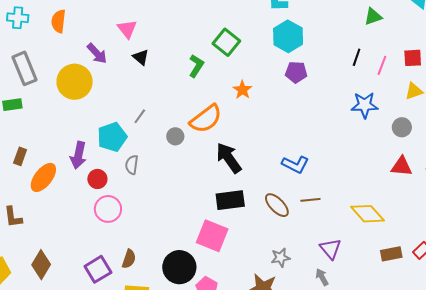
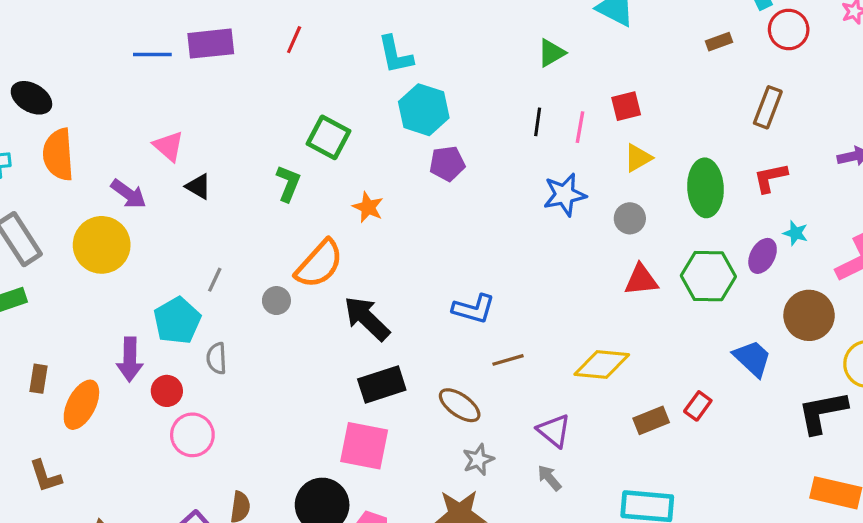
orange semicircle: (59, 21) -> (58, 155), size x1.4
brown ellipse: (277, 205) -> (460, 405), moved
yellow diamond: (367, 214) -> (602, 365), turned -32

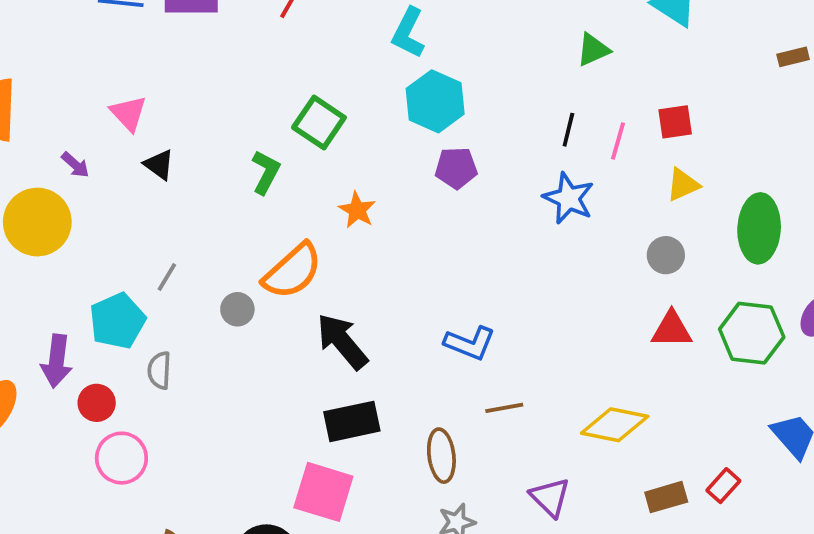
cyan L-shape: (395, 55) -> (408, 33), turned 33
purple arrow: (128, 194) -> (75, 165), size x0.7
blue star: (565, 195) -> (569, 198), moved, turned 30
brown ellipse: (460, 405) -> (441, 456), turned 42

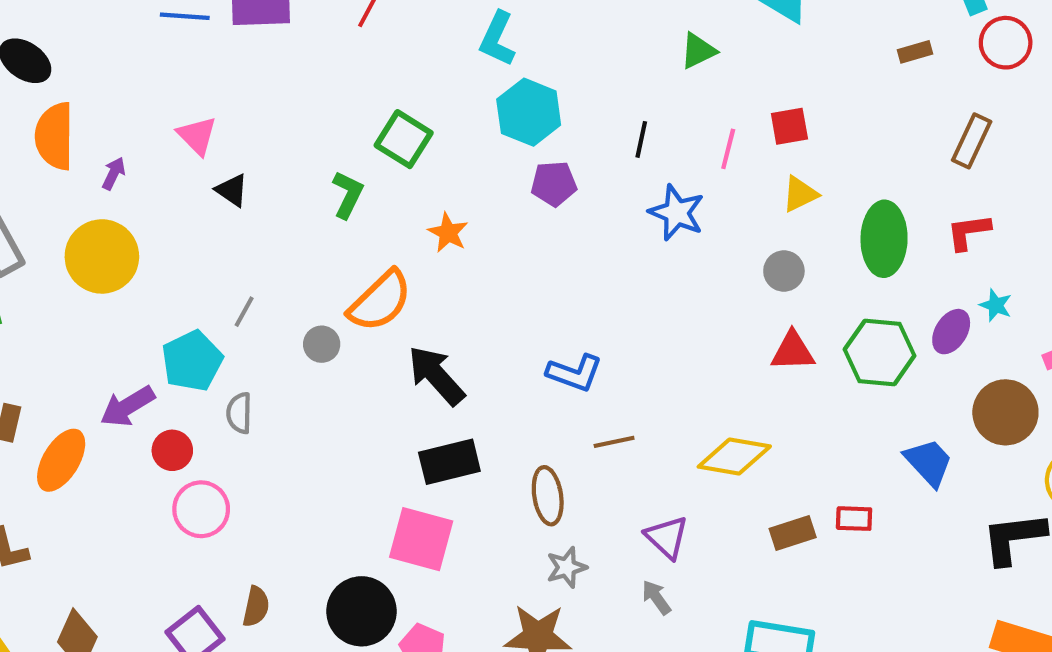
black line: (568, 130) -> (641, 139), moved
purple arrow: (75, 165) -> (114, 173), moved, turned -104
purple arrow: (57, 361) -> (128, 406), turned 54
red rectangle: (723, 486) -> (854, 519), turned 52

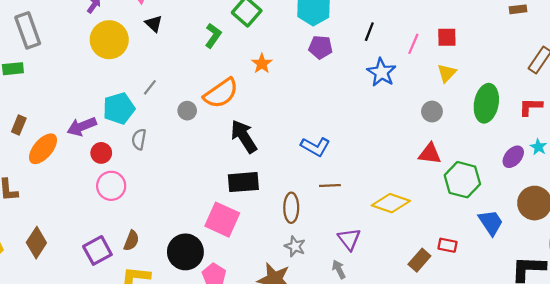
yellow triangle: (800, 194) -> (447, 73), turned -30
yellow circle: (102, 256) -> (109, 40), moved
green hexagon: (880, 353) -> (462, 180), moved
brown rectangle: (793, 533) -> (419, 260), moved, turned -40
gray star: (567, 567) -> (295, 246), turned 30

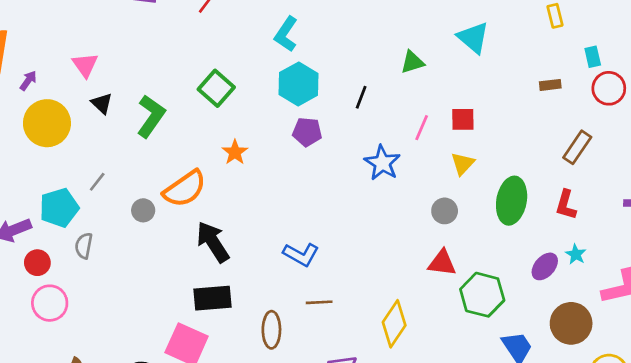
black line: (369, 32) -> (361, 97), moved
green L-shape: (213, 36) -> (151, 116), moved, size x1.4
red L-shape: (531, 107) -> (566, 205), turned -75
yellow diamond: (391, 203) -> (394, 324), turned -75

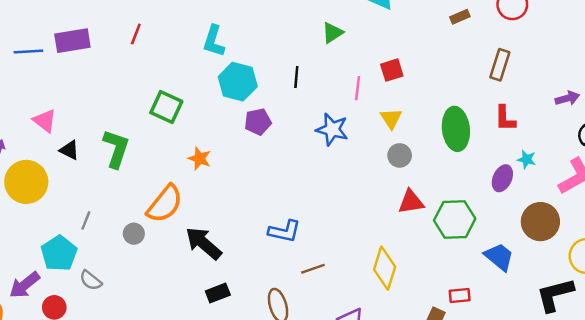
yellow triangle: (463, 164) -> (391, 118), moved
gray semicircle: (84, 246) -> (91, 280), turned -45
black rectangle: (212, 298) -> (218, 293), size x0.7

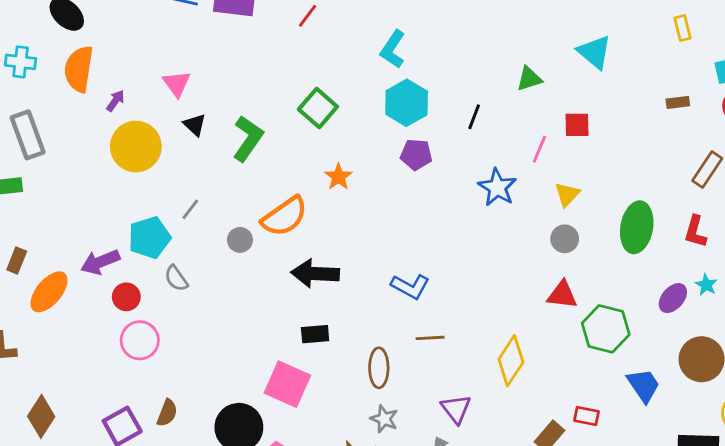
red square: (392, 70) -> (577, 125), moved
black arrow: (203, 243) -> (315, 274), turned -54

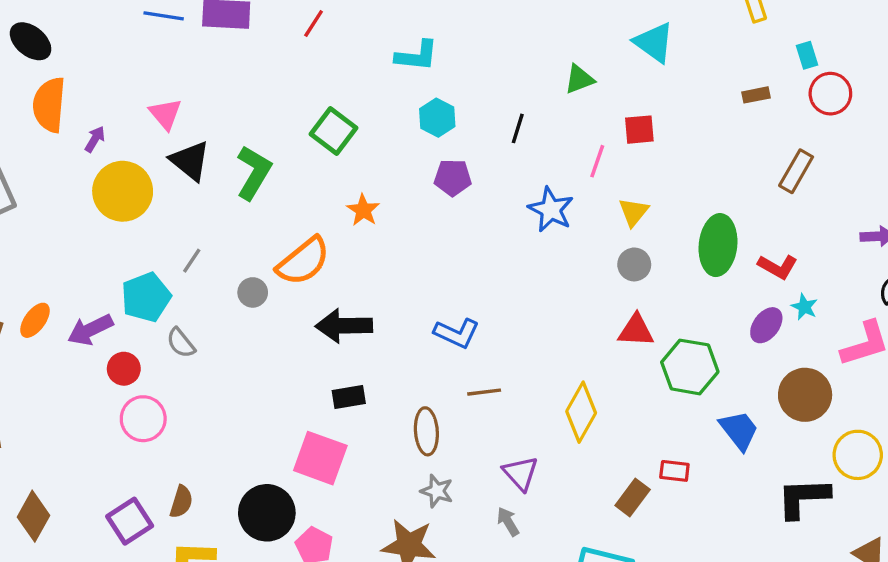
cyan L-shape: (393, 49) -> (417, 56), turned -114
cyan hexagon: (407, 103) -> (437, 118), size x0.7
black triangle: (195, 125) -> (190, 161), size x1.5
red L-shape: (695, 232) -> (778, 267), moved, turned -72
orange ellipse: (49, 292) -> (35, 320), moved, size x0.7

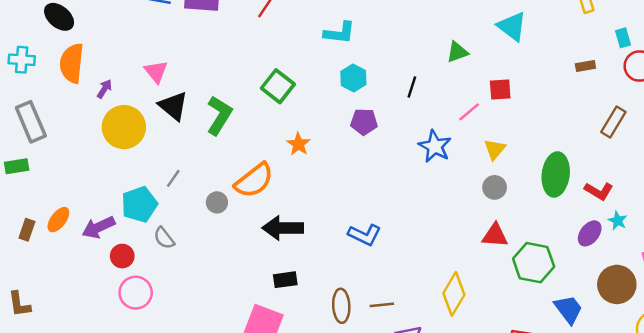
pink line: (597, 161) -> (469, 112), turned 30
brown line: (484, 392) -> (382, 305), moved

